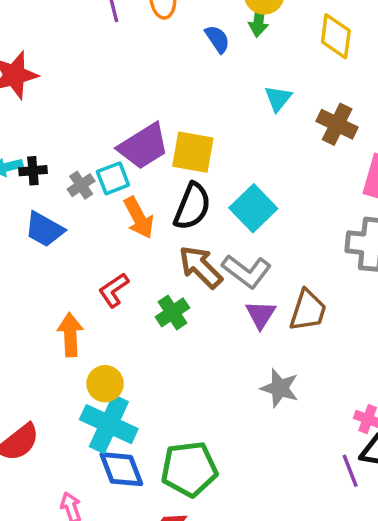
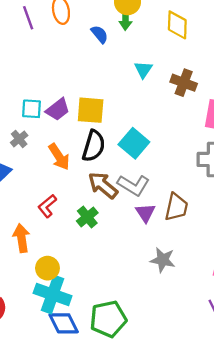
purple trapezoid: (143, 146) -> (58, 109), size x0.7
cyan square: (113, 178) -> (32, 109), moved, turned 30

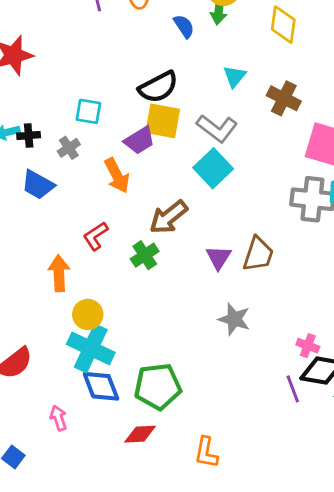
purple trapezoid: (58, 109) -> (139, 140), moved
black semicircle: (94, 146) -> (158, 87), moved, turned 40
brown arrow: (103, 185) -> (169, 217), turned -84
gray L-shape: (133, 185) -> (217, 128), moved

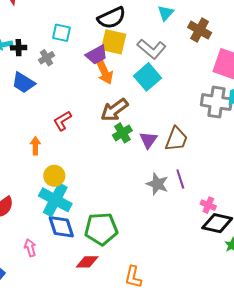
orange arrow: (117, 175) -> (104, 72), moved
green cross: (145, 255) -> (122, 133), moved
orange arrow: (59, 273) -> (35, 146), size x0.7
purple line: (293, 389) -> (180, 179), moved

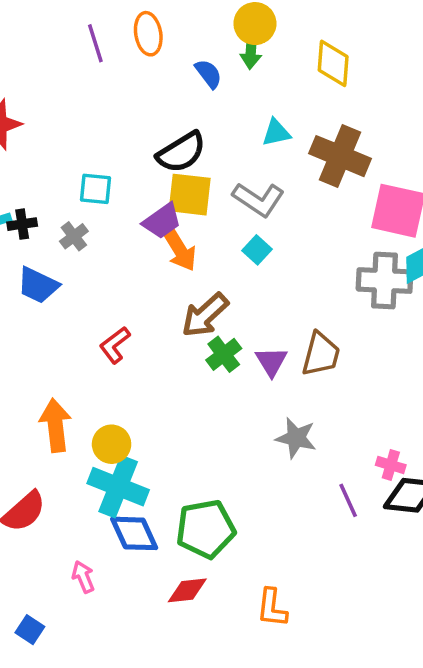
cyan triangle: (166, 13) -> (276, 133), turned 42
brown cross: (200, 30) -> (340, 156), size x1.4
cyan square: (147, 77) -> (257, 250), size x0.6
orange arrow: (35, 146) -> (55, 425), moved, size x1.6
purple line: (180, 179) -> (348, 500), moved

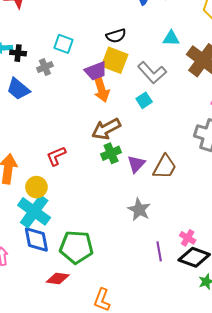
black semicircle: (181, 152) -> (116, 36), size x0.7
red L-shape: (115, 345) -> (56, 156), moved

